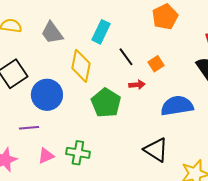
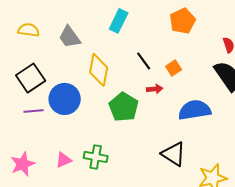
cyan rectangle: (101, 32) -> (119, 21), moved
purple line: (29, 128) -> (34, 111), moved

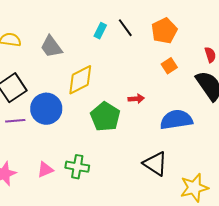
cyan rectangle: (119, 21) -> (100, 31), size x0.7
black line: (144, 61) -> (125, 28), moved
orange square: (174, 68) -> (169, 66), moved
yellow diamond: (99, 70) -> (80, 80), turned 52

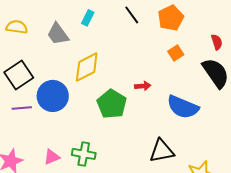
cyan rectangle: (100, 31) -> (88, 18), moved
blue semicircle: (176, 120) -> (183, 107), turned -148
black triangle: (155, 164) -> (162, 151), turned -44

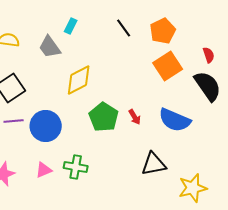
cyan rectangle: (88, 18) -> (71, 26), moved
orange square: (176, 53) -> (168, 66), size x1.8
red arrow: (143, 86) -> (135, 117), moved, turned 63
blue circle: (53, 96) -> (46, 126), moved

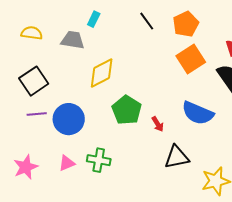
gray trapezoid: (50, 47) -> (73, 40), turned 135
red arrow: (135, 117) -> (158, 124), moved

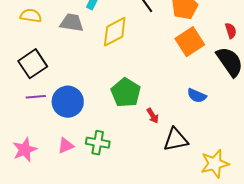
yellow diamond: (102, 73) -> (115, 32), moved
blue semicircle: (198, 113) -> (197, 96), size x0.6
red arrow: (158, 124) -> (153, 116), moved

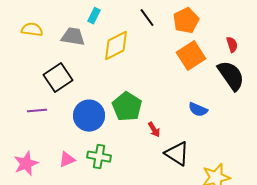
black square: (33, 64) -> (58, 78), moved
blue circle: (68, 102) -> (89, 116), moved
black triangle: (176, 140) -> (177, 154), turned 44

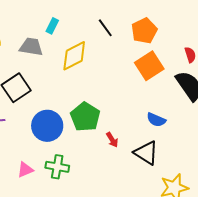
black triangle: (177, 154) -> (146, 153), moved

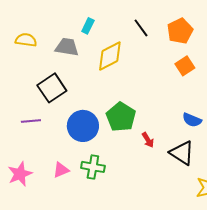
orange square: (149, 66) -> (185, 66), size x0.7

